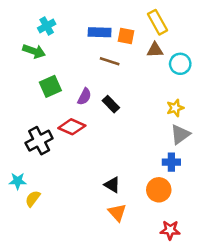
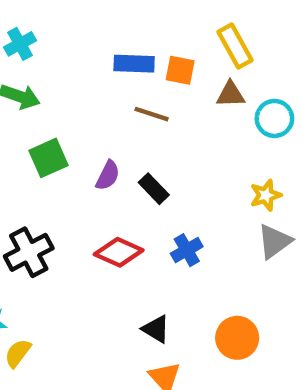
cyan cross: (47, 26) -> (20, 44), moved
red diamond: (72, 127) -> (119, 252), moved
blue cross: (171, 162) -> (187, 250), moved, turned -30

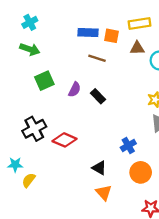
yellow rectangle: (235, 46) -> (139, 24), turned -70
blue cross: (187, 250) -> (128, 146), moved
red diamond: (119, 252) -> (64, 140), moved

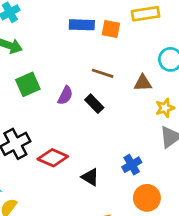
brown triangle: (137, 48) -> (143, 83), moved
brown line: (97, 58) -> (103, 73), moved
black triangle: (99, 168) -> (90, 177), moved

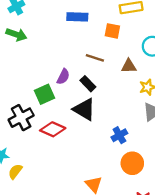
orange square: (111, 29) -> (112, 31), moved
green square: (28, 84) -> (44, 94), moved
black triangle: (90, 177) -> (84, 109), moved, size x1.5

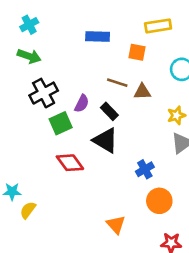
brown triangle: (129, 66) -> (142, 92), moved
black cross: (21, 118) -> (44, 93), moved
red diamond: (53, 129) -> (70, 163), turned 30

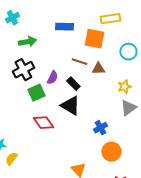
orange square: (137, 52) -> (94, 39), size x1.5
green arrow: (29, 56) -> (27, 42), moved, turned -30

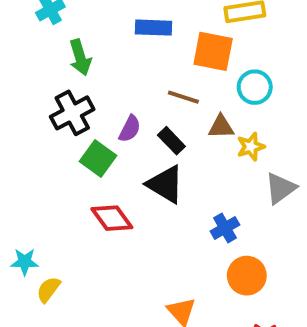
green arrow: (27, 42) -> (80, 57), turned 84
cyan circle: (128, 52) -> (255, 87), moved
brown triangle: (98, 69) -> (221, 127), moved
yellow star: (124, 87) -> (251, 147), moved
green square: (36, 93) -> (98, 159), turned -30

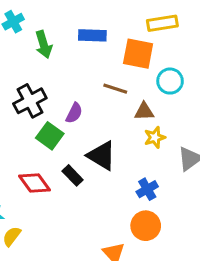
green arrow: (80, 57) -> (44, 45), moved
black rectangle: (171, 141) -> (73, 175), moved
yellow star: (251, 147) -> (155, 137), moved
red diamond: (112, 218) -> (35, 183), moved
orange circle: (247, 276) -> (146, 226), moved

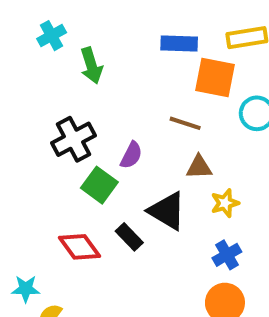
blue rectangle: (92, 35) -> (179, 44), moved
brown triangle: (144, 111) -> (199, 167), moved
yellow star: (155, 137) -> (225, 203), moved

